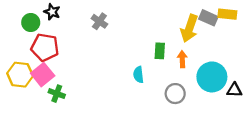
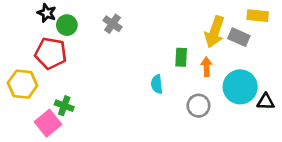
black star: (52, 12) -> (47, 13), moved
gray rectangle: (208, 18) -> (239, 37), moved
green circle: (31, 23) -> (67, 25), moved
pink square: (43, 75) -> (48, 123), moved

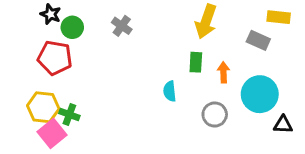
yellow arrow: (215, 32) -> (206, 21), moved
yellow hexagon: (23, 84) -> (43, 107), moved
black triangle: (266, 102) -> (283, 125), moved

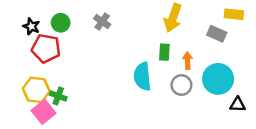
black star: (50, 14) -> (31, 26), moved
cyan semicircle: (170, 91) -> (142, 76), size x1.6
gray circle: (215, 114) -> (181, 85), moved

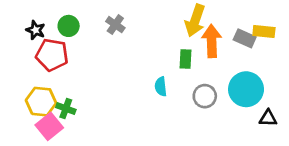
yellow rectangle: (234, 14) -> (264, 31), moved
orange arrow: (188, 61) -> (212, 41), moved, size x1.6
cyan semicircle: (142, 76) -> (161, 86), size x0.6

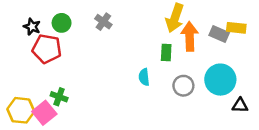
yellow hexagon: (41, 102) -> (21, 110), moved

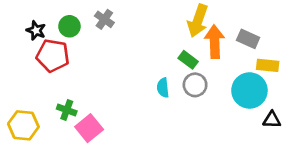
gray cross: (103, 22) -> (104, 19), moved
yellow rectangle: (236, 28) -> (268, 65), moved
green rectangle: (166, 52) -> (188, 60), turned -56
gray circle: (183, 86) -> (195, 85), moved
pink square: (44, 113) -> (89, 128), moved

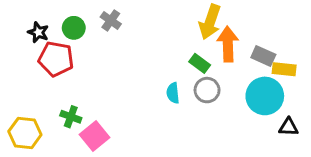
gray rectangle: (248, 39) -> (263, 56), moved

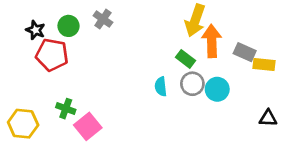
cyan circle: (265, 96) -> (217, 89), moved, size x0.7

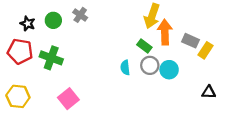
red pentagon: (52, 55) -> (20, 51), moved
yellow rectangle: (264, 64) -> (206, 50), turned -63
green cross: (66, 109) -> (51, 58), moved, size x1.5

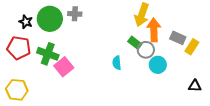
gray cross: (80, 15) -> (75, 14), turned -32
green circle: (53, 20) -> (50, 19), size x1.6
gray circle: (150, 65) -> (146, 50), moved
pink square: (68, 99) -> (64, 67), moved

